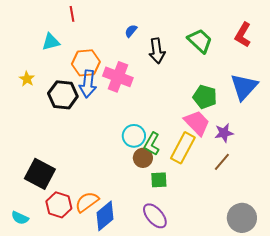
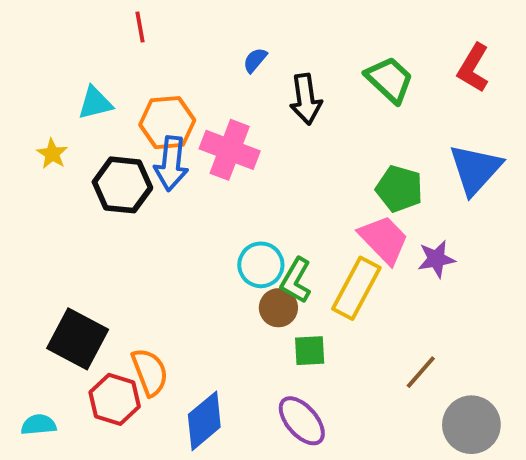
cyan triangle: (51, 42) -> (95, 103), moved
brown line: (222, 162) -> (421, 372), moved
orange semicircle: (87, 202) -> (150, 372), moved, turned 105
cyan semicircle: (20, 218) -> (39, 425), turned 150

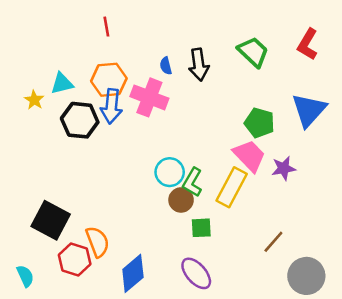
red line: (140, 27) -> (106, 27), moved
blue semicircle: (255, 60) -> (166, 66), moved, turned -54
cyan triangle: (95, 103) -> (62, 84), moved
cyan semicircle: (39, 425) -> (25, 276), turned 70

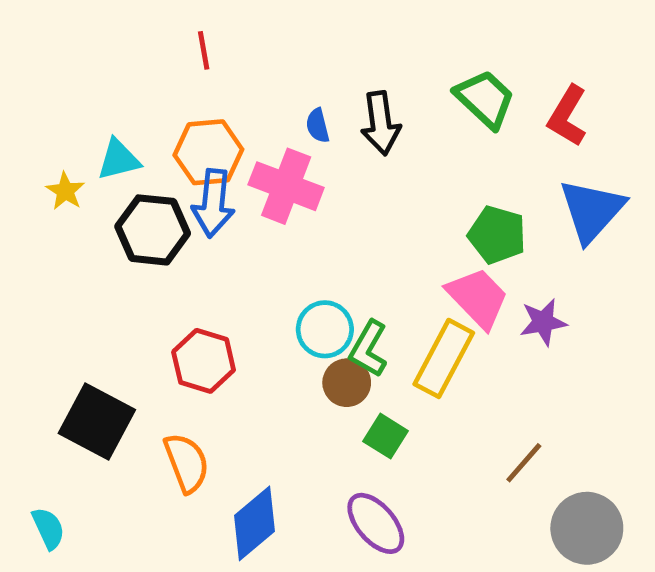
red L-shape: (308, 44) -> (567, 116), moved
green square: (201, 228) -> (386, 436), turned 35
red hexagon: (75, 259) -> (204, 361), moved

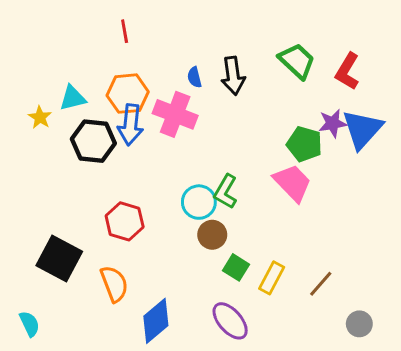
purple star: (543, 322) -> (333, 123), moved
green L-shape: (369, 349) -> (226, 192), moved
yellow rectangle: (444, 358) -> (272, 278), moved, size x0.7
gray circle: (587, 528) -> (359, 324), size x0.6

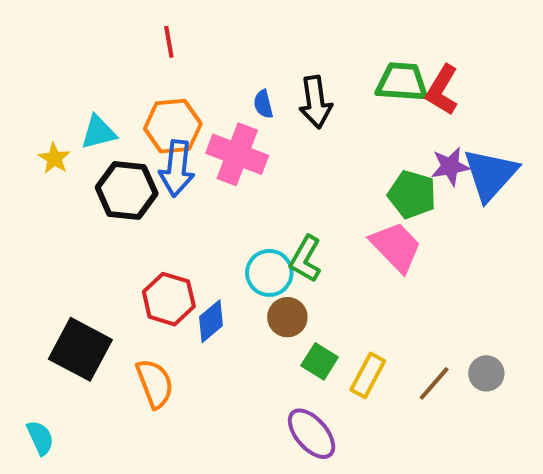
green trapezoid: (297, 61) -> (402, 82), turned -39
red L-shape: (347, 71) -> (442, 90), moved
blue diamond: (156, 321) -> (211, 321), moved, size x0.7
gray circle: (359, 324) -> (486, 373), moved

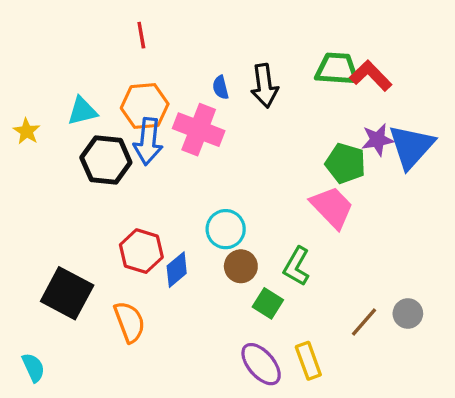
red L-shape: (442, 90) -> (371, 76), turned 105
yellow star: (54, 158) -> (27, 131), moved
green L-shape: (305, 259) -> (297, 266), moved
yellow rectangle: (368, 375) -> (308, 361), moved, turned -48

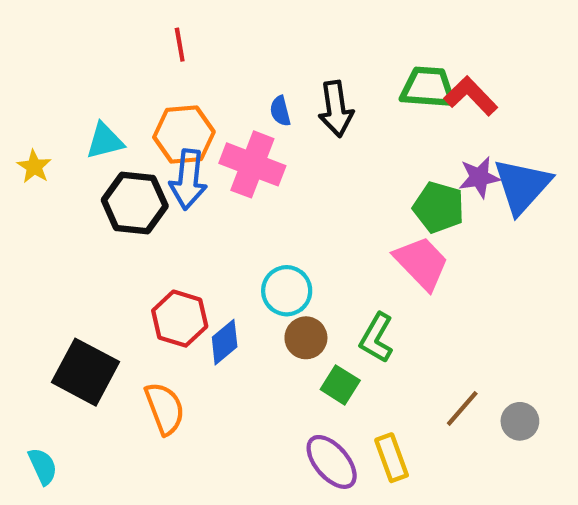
gray circle: (408, 313) -> (520, 421), moved

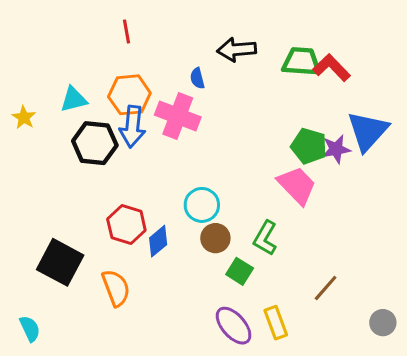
black arrow: (336, 109) -> (237, 50), moved, turned 93
purple star: (479, 177) -> (336, 149), moved
gray circle: (520, 421) -> (383, 323), moved

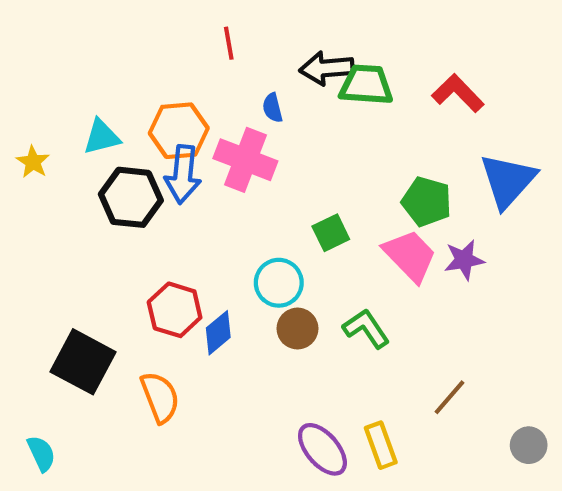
red line: (126, 32) -> (229, 43), moved
green trapezoid: (301, 62) -> (366, 85), moved
purple star: (336, 149) -> (464, 260), moved
green L-shape: (265, 238) -> (366, 329), turned 116
green square: (240, 271) -> (331, 233), moved, turned 32

